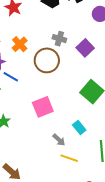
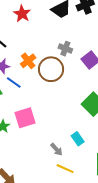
orange cross: (20, 44) -> (28, 61), moved
pink square: (43, 107) -> (25, 118), moved

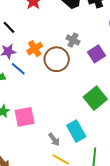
pink square: (25, 118) -> (25, 117), moved
cyan rectangle: (78, 139) -> (76, 131), size x1.5

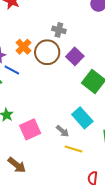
purple square: (97, 54) -> (75, 56), moved
pink square: (25, 117) -> (30, 129), moved

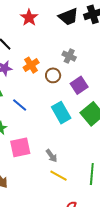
brown circle: (47, 52) -> (53, 75), size x0.6
blue line: (12, 70) -> (20, 105), moved
cyan rectangle: (82, 118) -> (61, 113), moved

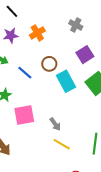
brown circle: (53, 75) -> (49, 64), moved

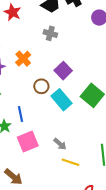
gray cross: (76, 25) -> (50, 33), moved
purple square: (85, 55) -> (63, 71), moved
blue line: (25, 73) -> (21, 114), moved, turned 49

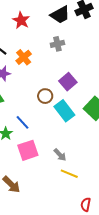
gray cross: (50, 33) -> (57, 44), turned -32
orange cross: (23, 59) -> (24, 57), moved
blue line: (21, 114) -> (23, 122), turned -35

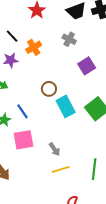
gray cross: (57, 44) -> (69, 39), turned 32
purple square: (68, 82) -> (87, 66), moved
yellow line: (69, 174) -> (61, 169), turned -48

